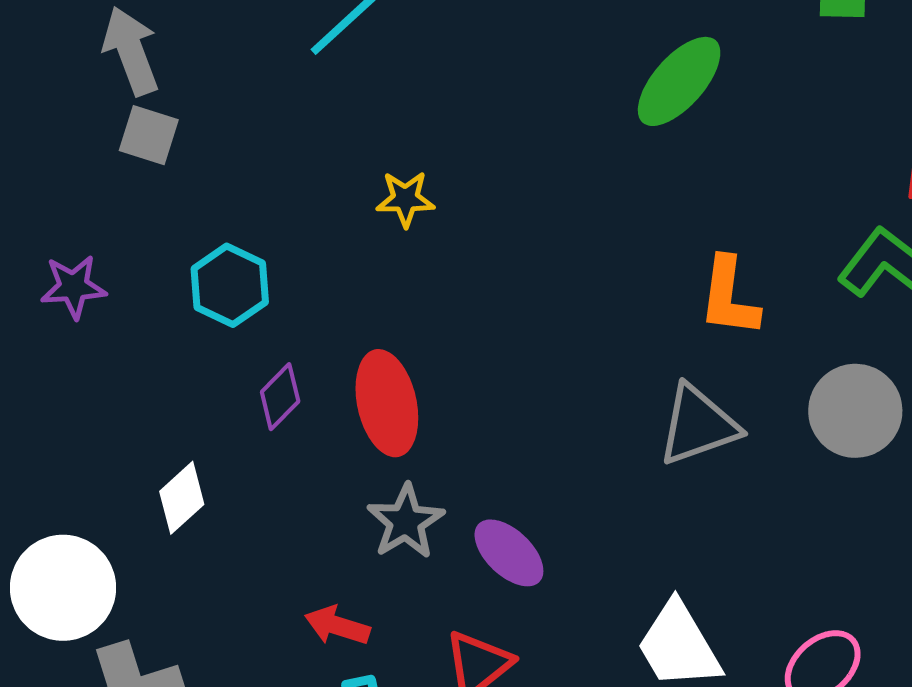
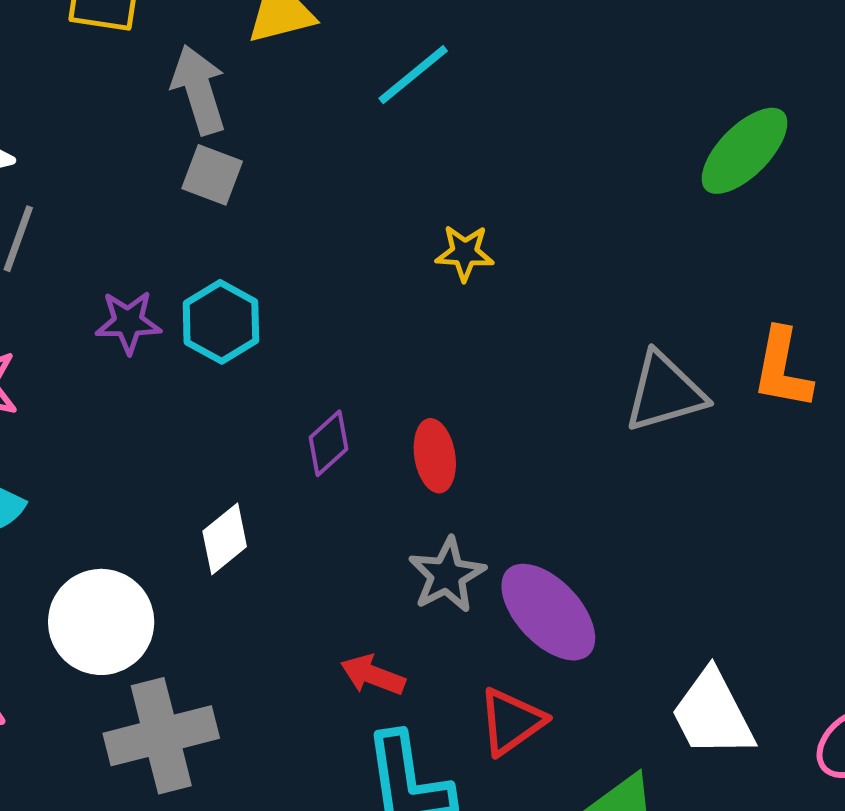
cyan hexagon: (230, 285) -> (221, 322), moved
red ellipse: (387, 403) -> (435, 456), size x0.7
gray triangle: (698, 425) -> (665, 392), moved
purple ellipse: (509, 553) -> (548, 612), size x1.4

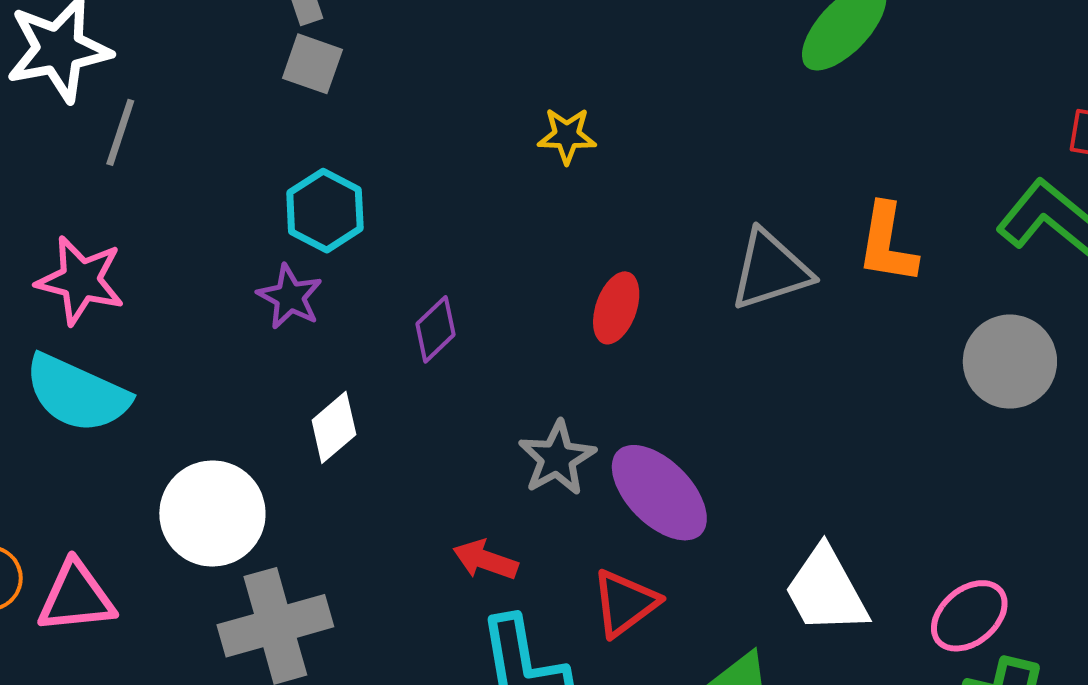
purple star: (128, 322) -> (290, 297), moved, turned 30
red ellipse: (435, 456) -> (616, 308), moved, turned 30

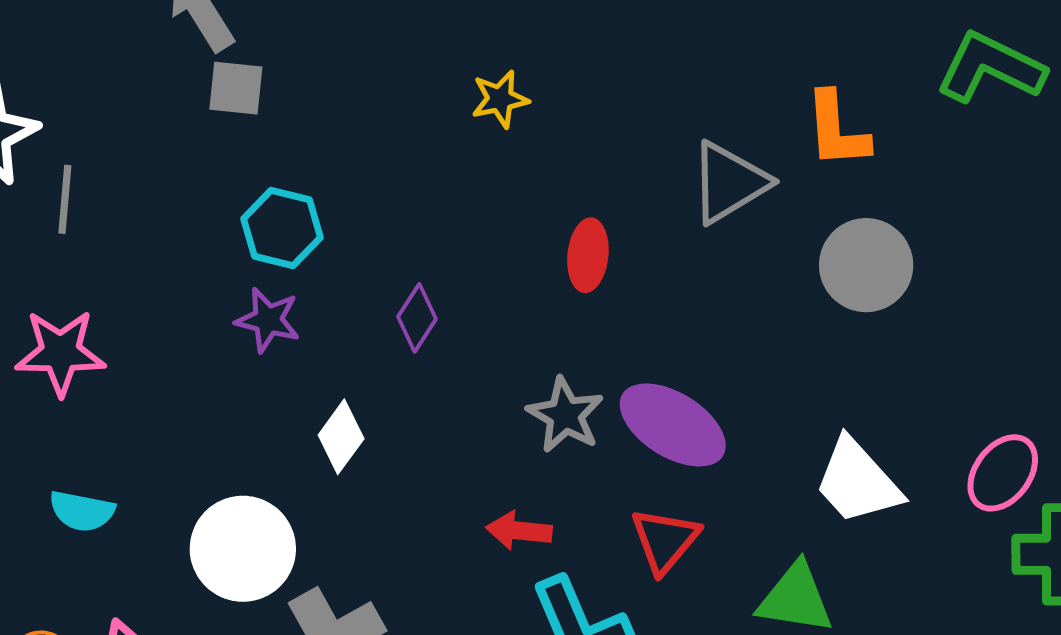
gray circle: (1010, 362) -> (866, 265), moved
cyan semicircle: (77, 393) -> (82, 511), moved, size x0.6

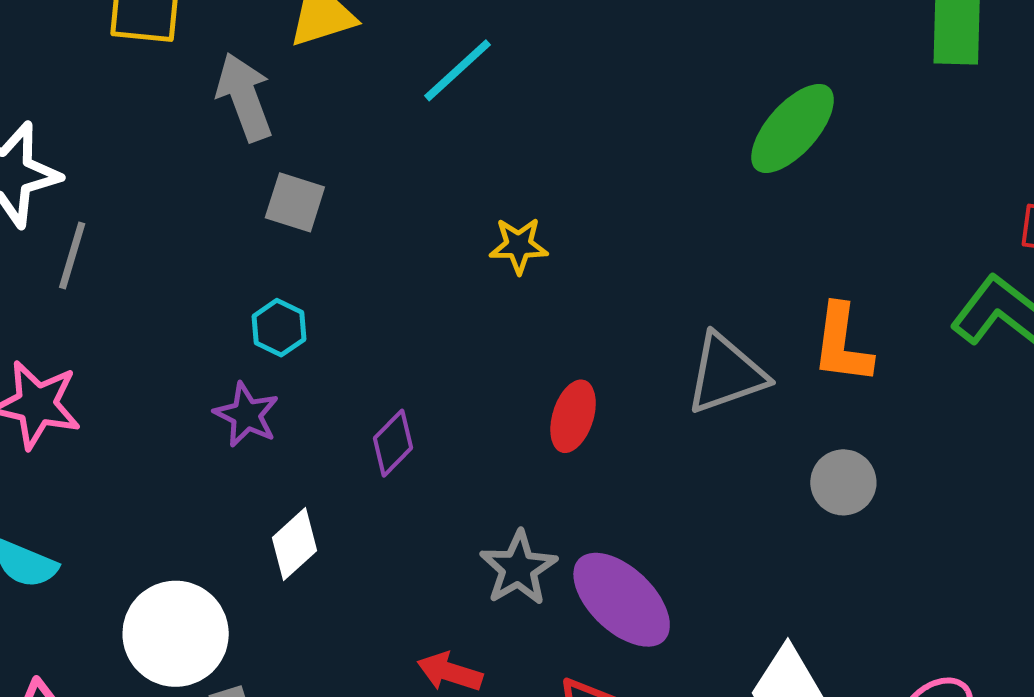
gray square: (236, 88) -> (295, 202), moved
cyan hexagon: (282, 228) -> (279, 328), size x0.7
gray circle: (866, 265) -> (843, 482), size x0.7

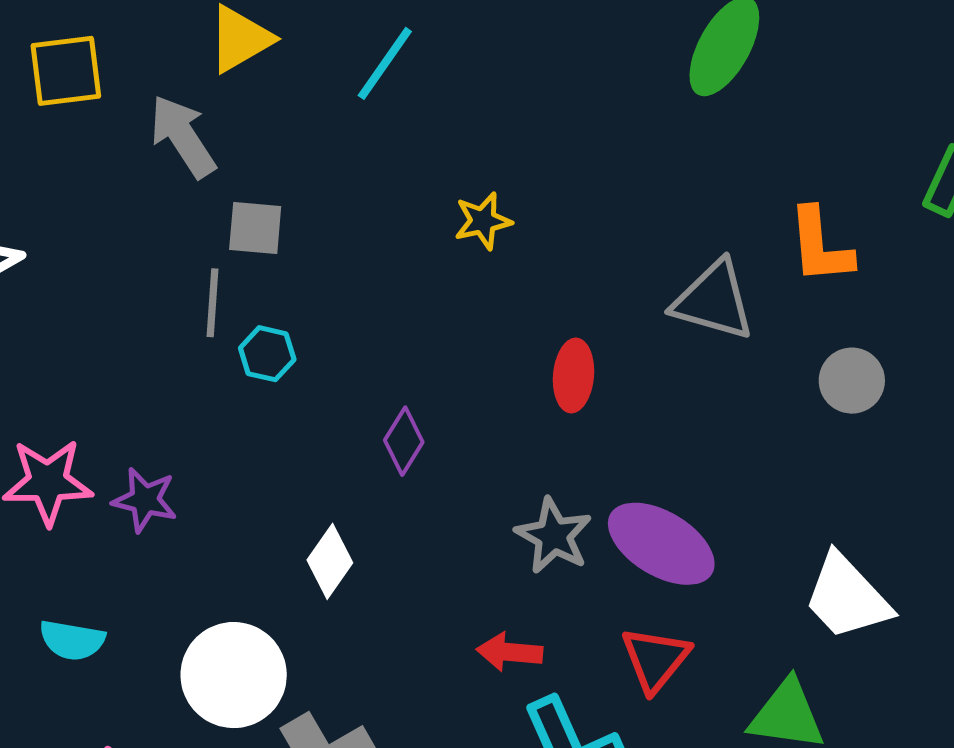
gray line: (72, 256) -> (212, 303), moved
gray triangle: (726, 374) -> (713, 300), turned 48
purple star: (246, 415) -> (145, 500), moved

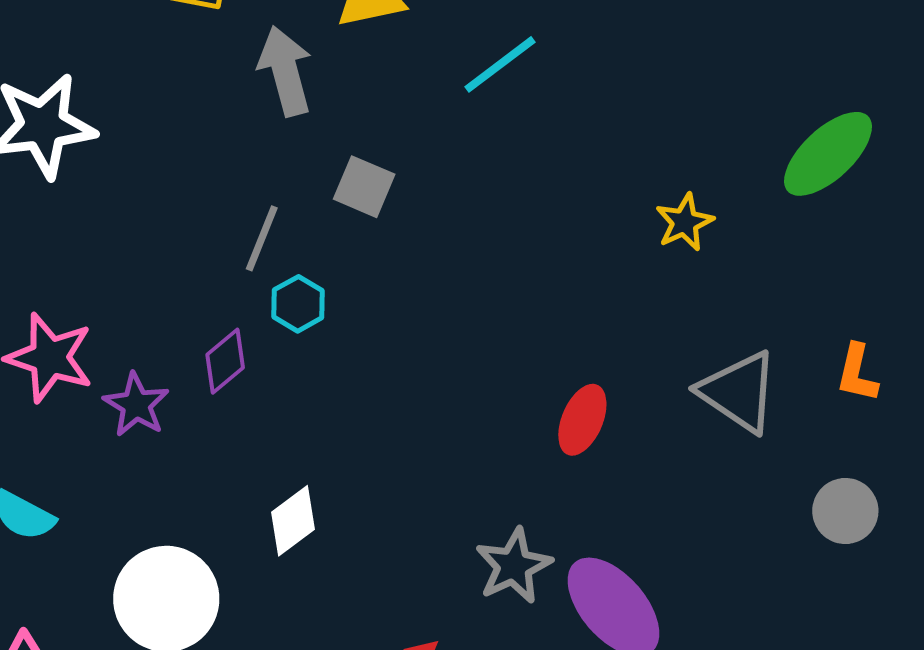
yellow star: (483, 221) -> (685, 222), moved, turned -30
gray square: (255, 228) -> (364, 187), moved
orange L-shape: (820, 246) -> (857, 373), size x0.7
purple diamond: (404, 441) -> (225, 361), moved

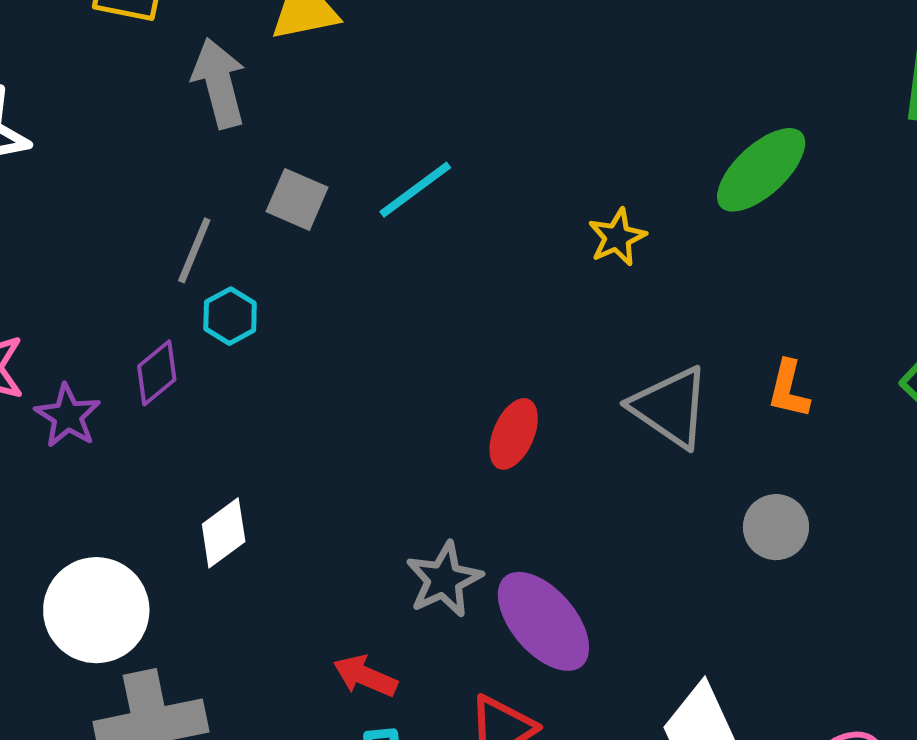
cyan line: (500, 64) -> (415, 190), moved

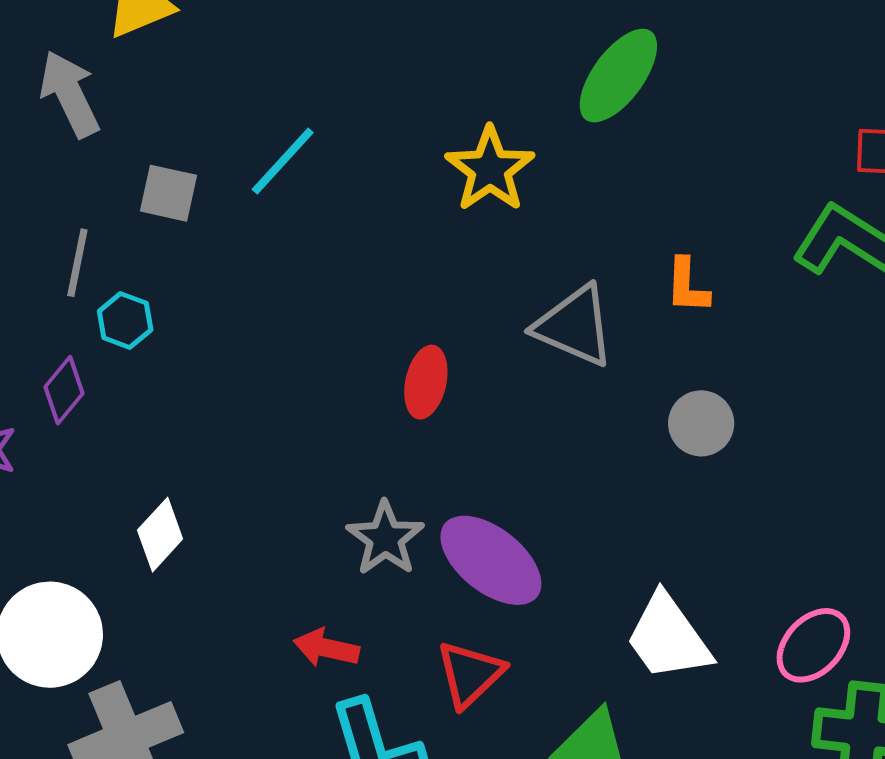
yellow star: (617, 237) -> (490, 169), size x1.5

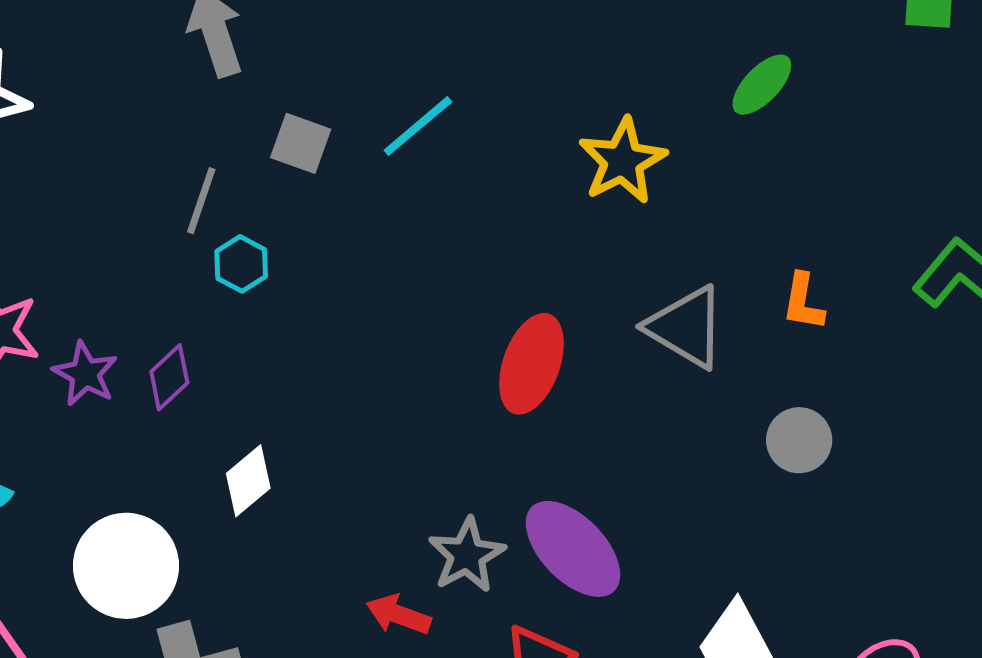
green ellipse: (618, 76) -> (762, 85), size x0.7
red ellipse: (426, 382) -> (531, 364), size x1.4
purple diamond: (64, 390) -> (169, 377), moved
gray star: (385, 538) -> (467, 555), moved

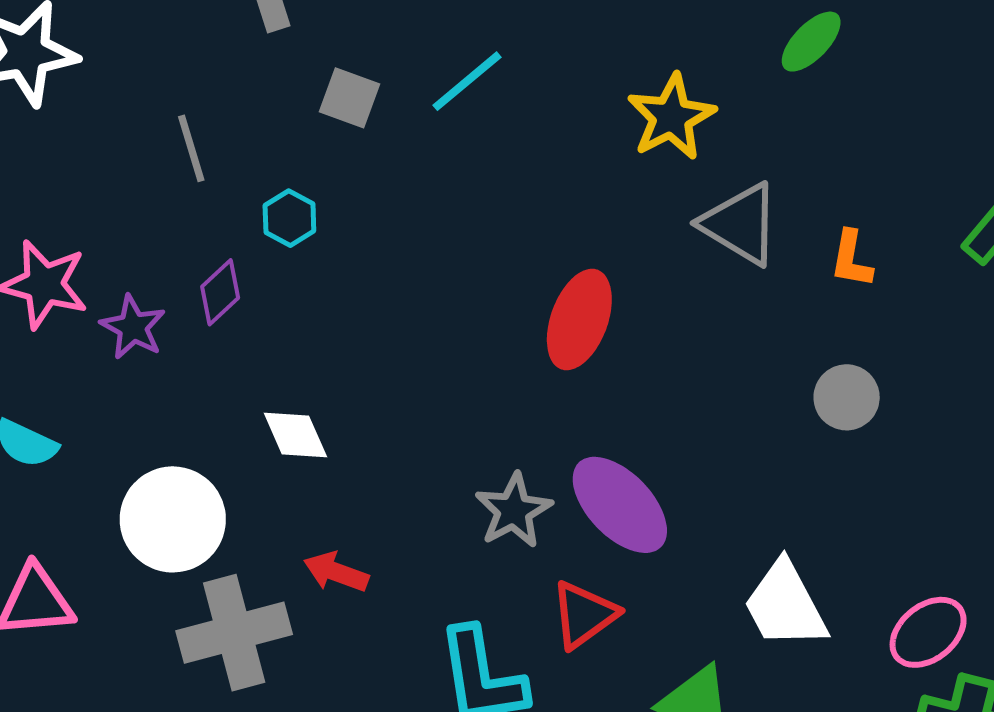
gray line: (201, 201) -> (191, 148), moved, turned -36
gray triangle: (686, 327) -> (740, 224), moved
purple diamond: (169, 377) -> (220, 292), moved
white diamond: (248, 481) -> (295, 435), turned -74
red arrow: (398, 615) -> (336, 572), moved

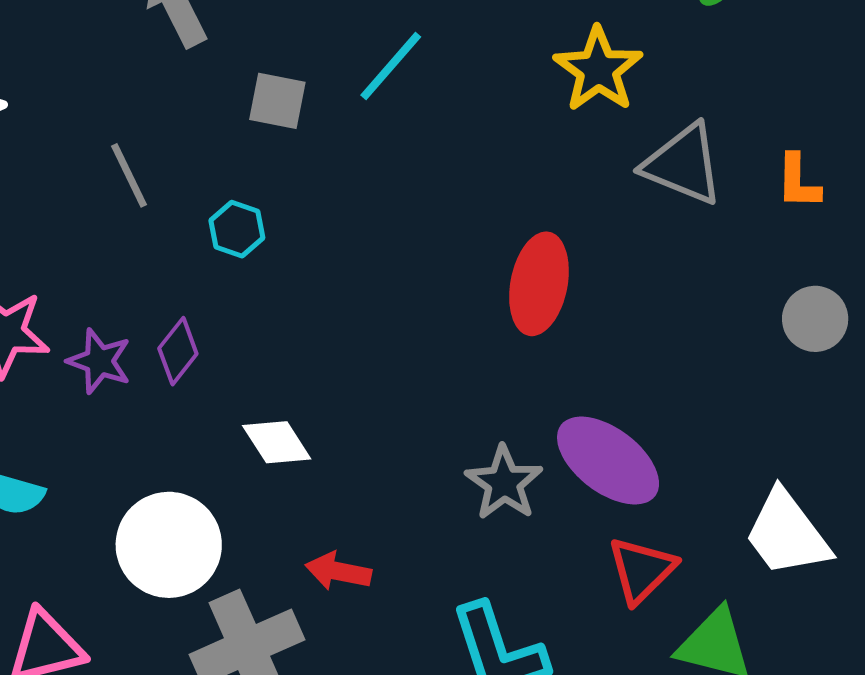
purple diamond: (220, 292) -> (178, 351), moved
red triangle: (584, 615) -> (642, 570), moved

